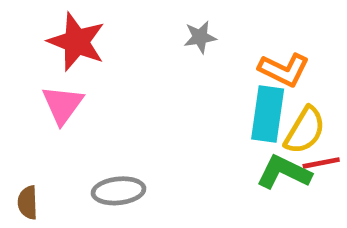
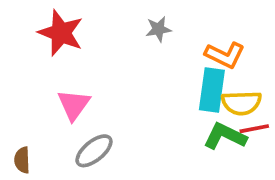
pink triangle: (63, 105) -> (74, 105), moved
yellow semicircle: (305, 130) -> (241, 103), turned 57
gray ellipse: (118, 191) -> (94, 151), turned -33

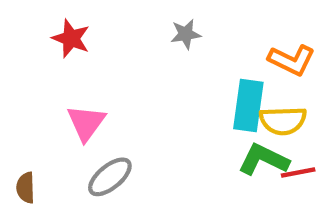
red star: (61, 33) -> (71, 38), size x0.7
orange L-shape: (225, 55) -> (292, 60), moved
red line: (254, 129) -> (298, 173), moved

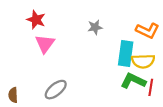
gray star: (186, 34) -> (95, 27), moved
pink triangle: (86, 123) -> (45, 44), moved
red line: (298, 173) -> (151, 87), turned -70

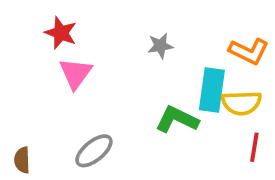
green L-shape: (133, 81) -> (177, 119), moved

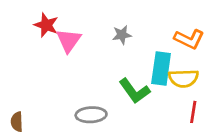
pink triangle: (76, 73) -> (69, 40), moved
green L-shape: (177, 119) -> (134, 91), turned -152
gray ellipse: (94, 151) -> (91, 115), moved, turned 36

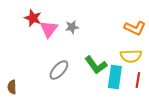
gray star: (122, 35) -> (72, 27), moved
cyan rectangle: (161, 68) -> (115, 77), moved
gray ellipse: (91, 115) -> (59, 70), moved, turned -45

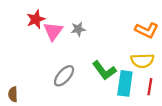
red star: (33, 18) -> (36, 19), turned 30

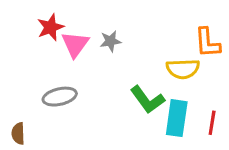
orange L-shape: (147, 30) -> (207, 43), turned 60
yellow semicircle: (142, 61) -> (183, 69), moved
gray ellipse: (64, 76) -> (60, 97), moved, turned 35

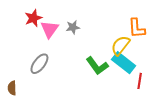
yellow semicircle: (183, 69) -> (120, 45), turned 130
gray ellipse: (60, 97) -> (39, 64), turned -40
cyan rectangle: (177, 118) -> (124, 63), moved, turned -60

